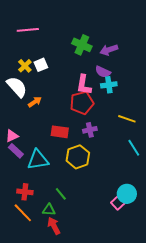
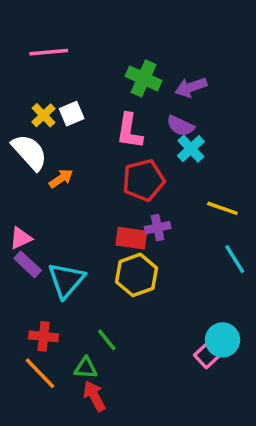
pink L-shape: (84, 85) -> (129, 131), moved
cyan cross: (109, 85) -> (191, 149), turned -35
red rectangle: (60, 132) -> (131, 238), moved
cyan triangle: (38, 160) -> (66, 280), turned -40

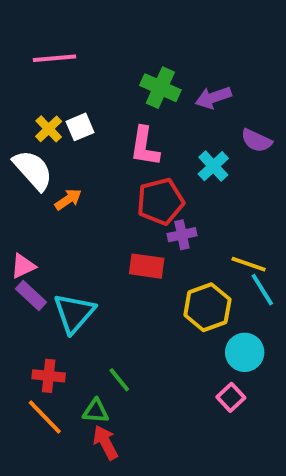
purple semicircle: (180, 126) -> (256, 141), moved
yellow line: (222, 208) -> (249, 264), moved
purple cross: (158, 228) -> (182, 235), moved
yellow hexagon: (137, 275) -> (207, 307), moved
cyan circle: (222, 340) -> (245, 352), moved

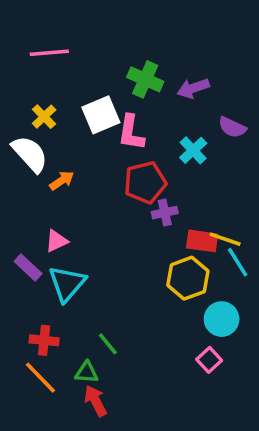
white square: (80, 127) -> (101, 115), moved, size x1.5
pink triangle: (23, 266) -> (56, 241), moved
red rectangle: (147, 266) -> (202, 241), moved

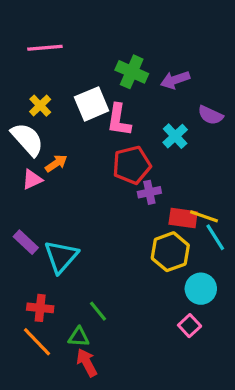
pink triangle: (56, 241) -> (32, 179), moved

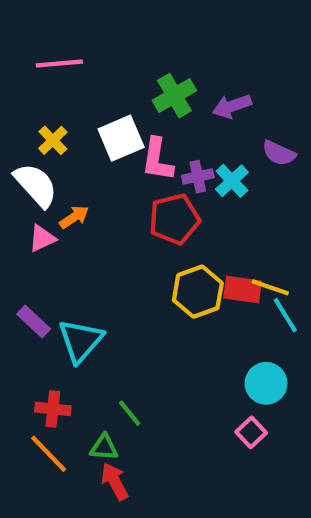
green cross: (132, 72) -> (174, 96), turned 36
purple cross: (149, 192) -> (198, 177), moved
yellow hexagon: (170, 252) -> (198, 292), moved

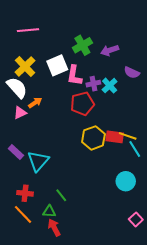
yellow cross: (53, 140) -> (25, 66), size x1.5
pink square: (251, 432) -> (136, 219), moved

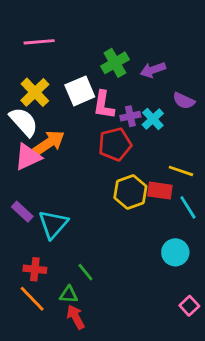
orange arrow: (35, 103) -> (49, 143), size x1.6
pink triangle: (20, 113) -> (28, 157), size x1.5
yellow line: (128, 136) -> (181, 171), moved

